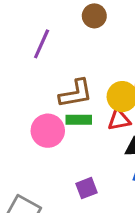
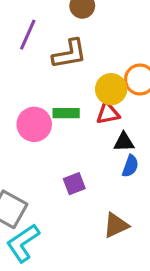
brown L-shape: (76, 93) -> (69, 54), moved

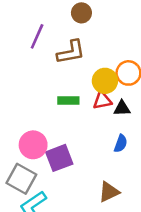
pink circle: (34, 124) -> (33, 145), moved
black triangle: (124, 142) -> (122, 108), moved
purple square: (74, 184) -> (59, 158), moved, size x1.5

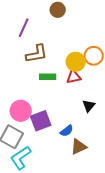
brown L-shape: (71, 52) -> (37, 54), moved
black triangle: (122, 108) -> (89, 106), moved, turned -48
blue semicircle: (121, 144) -> (67, 131), moved, turned 32

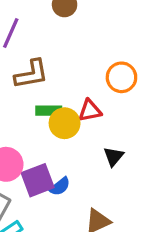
yellow circle: (76, 62) -> (65, 123), moved
blue semicircle: (67, 131) -> (60, 186), moved

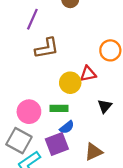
green rectangle: (49, 111) -> (59, 108), moved
purple square: (38, 180) -> (57, 144), moved

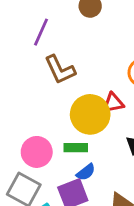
brown L-shape: (47, 48) -> (60, 70), turned 75
yellow circle: (70, 83) -> (90, 114), size x1.4

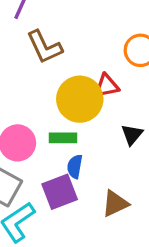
blue semicircle: (86, 172) -> (75, 166), turned 138

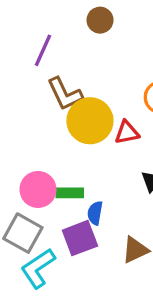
yellow circle: (80, 99) -> (90, 121), moved
green rectangle: (63, 138) -> (70, 193), moved

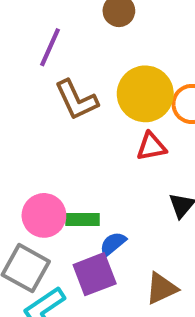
yellow circle: (90, 121) -> (145, 94), moved
blue semicircle: (95, 213) -> (113, 244), turned 40

